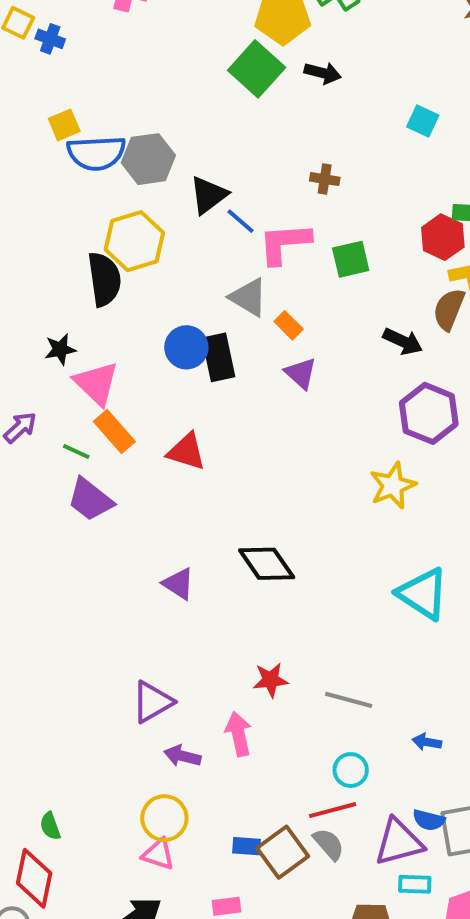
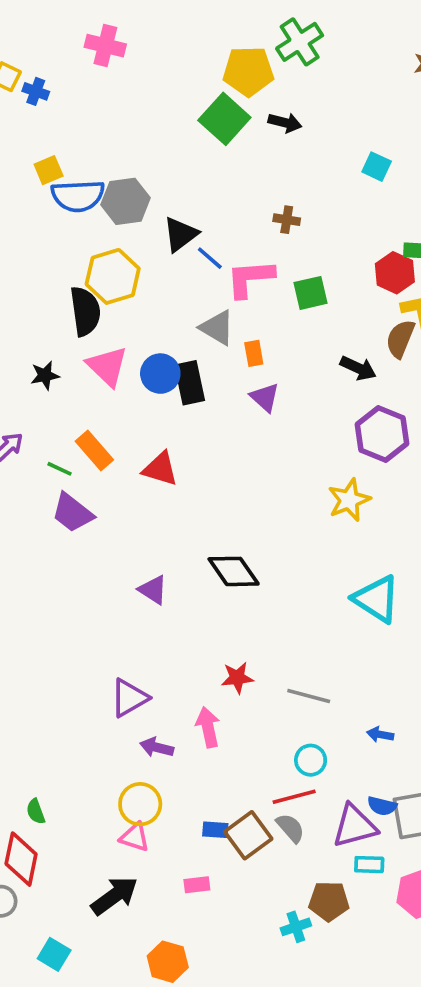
orange rectangle: (289, 325) -> (254, 353), turned 35
pink triangle: (96, 383) -> (107, 366), moved

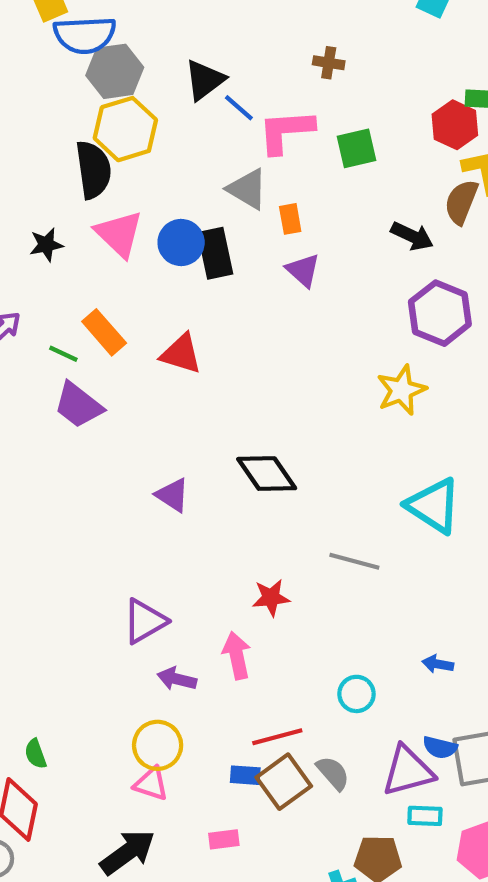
gray hexagon: (126, 201) -> (115, 71), moved
gray line: (309, 696) -> (354, 561), moved
red line: (294, 797) -> (277, 737), moved

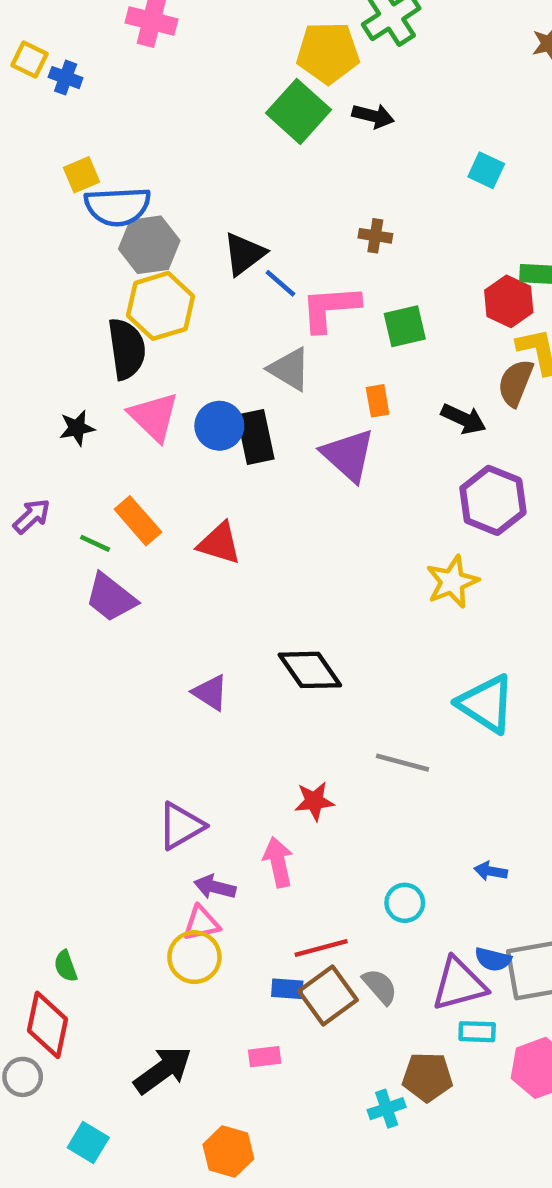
orange rectangle: (290, 219) -> (378, 401), moved
purple triangle: (303, 270) -> (348, 455), size x1.5
pink triangle: (151, 784) -> (201, 923), moved, turned -30

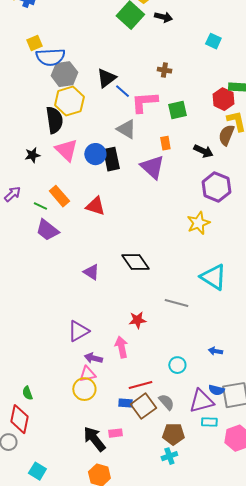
black arrow: (163, 1070) -> (94, 439), moved, turned -92
brown pentagon: (427, 1077) -> (173, 434), moved

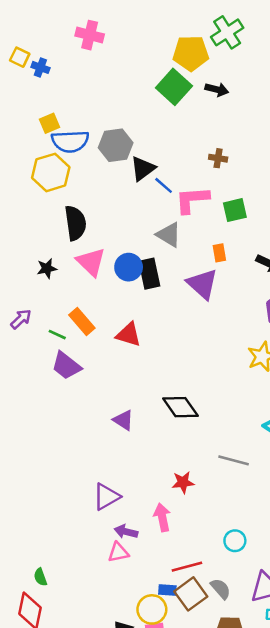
gray hexagon: (64, 74) -> (116, 145), moved
yellow hexagon: (69, 101) -> (51, 172), moved
yellow circle: (84, 389) -> (152, 609), moved

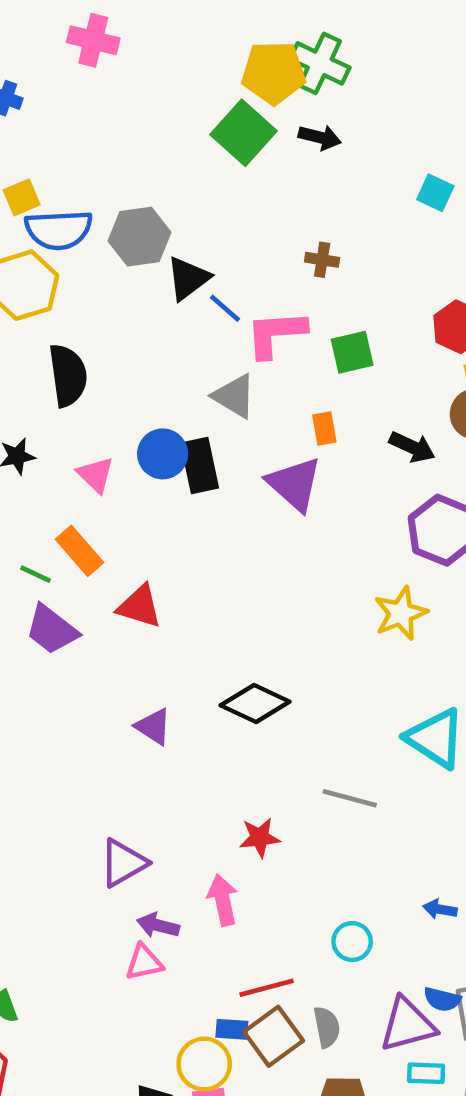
green cross: (227, 32) -> (320, 63), moved, turned -32
pink triangle: (91, 262) -> (96, 475), moved, size x0.7
red triangle: (129, 335) -> (139, 606), moved
black diamond: (180, 407) -> (255, 704), turned -30
gray semicircle: (221, 589) -> (327, 1027), turned 30

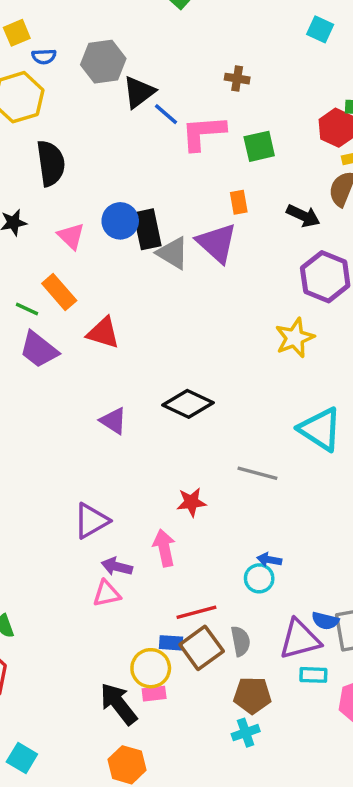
blue semicircle: (59, 230) -> (44, 57), size x0.5
gray triangle: (234, 396) -> (173, 253), moved
blue arrow: (440, 909) -> (269, 560), moved

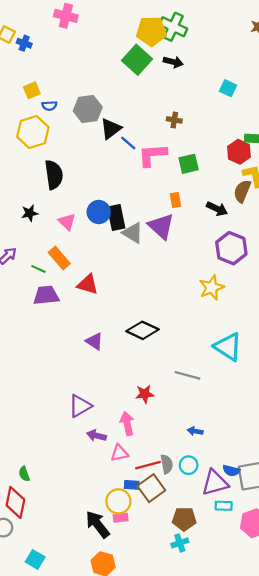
purple trapezoid: (39, 350) -> (46, 295), turned 136
cyan circle: (259, 578) -> (189, 465), moved
pink triangle: (107, 594) -> (120, 453), moved
gray semicircle: (240, 641) -> (167, 464), moved

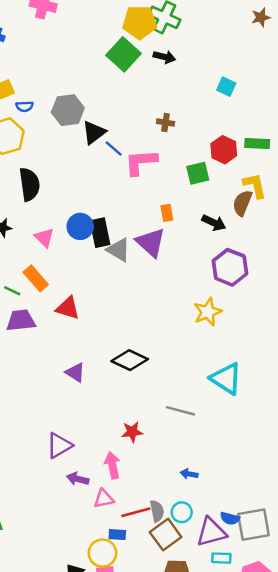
red hexagon: (239, 152) -> (224, 150), moved
green square: (189, 164) -> (198, 173), moved
brown square: (151, 488) -> (166, 535), moved

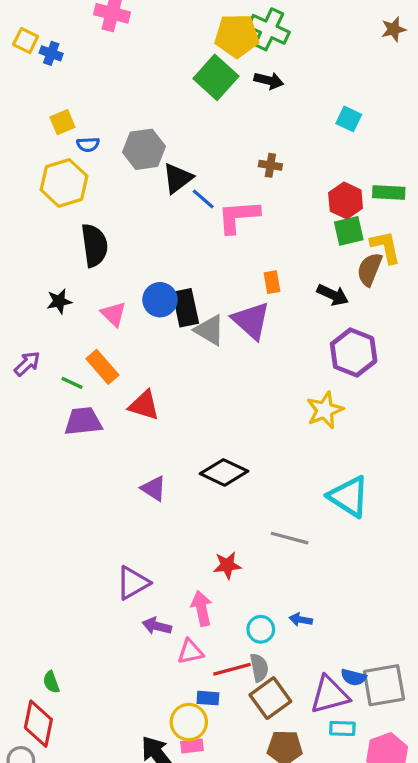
green square: (198, 173) -> (349, 231), moved
cyan circle: (182, 512) -> (261, 629), moved

